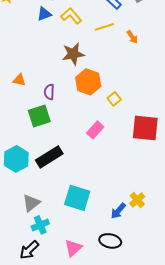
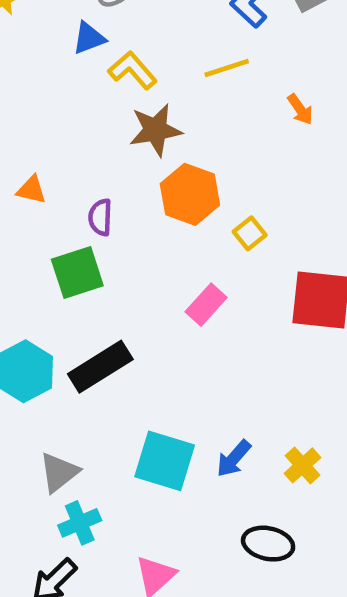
yellow L-shape: (71, 16) -> (132, 70), moved
orange arrow: (132, 37) -> (300, 109), moved
blue arrow: (118, 211) -> (234, 459), moved
black ellipse: (110, 241) -> (268, 544), moved

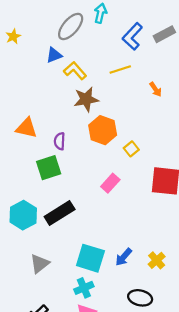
orange triangle: (31, 190) -> (26, 128), size x1.5
cyan cross: (80, 523) -> (84, 288), moved

